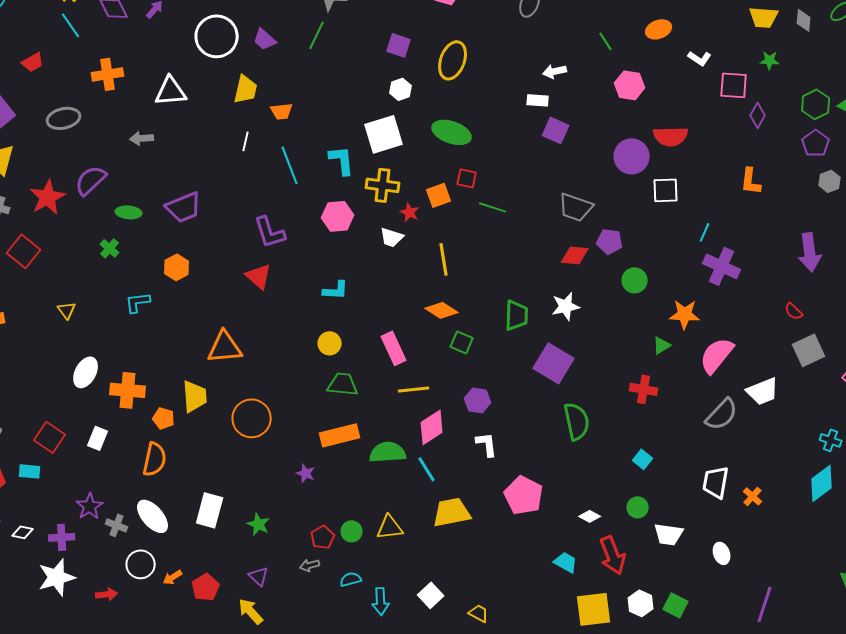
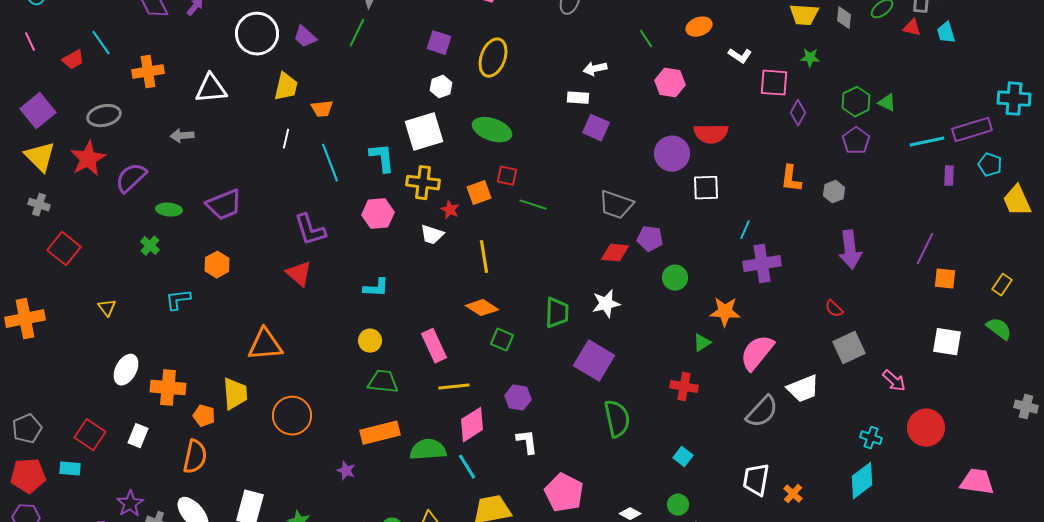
cyan line: (71, 25) -> (101, 43), moved
gray hexagon: (830, 181) -> (834, 192), moved
red star: (48, 197) -> (88, 159), moved
purple cross: (722, 266) -> (762, 264), turned -33

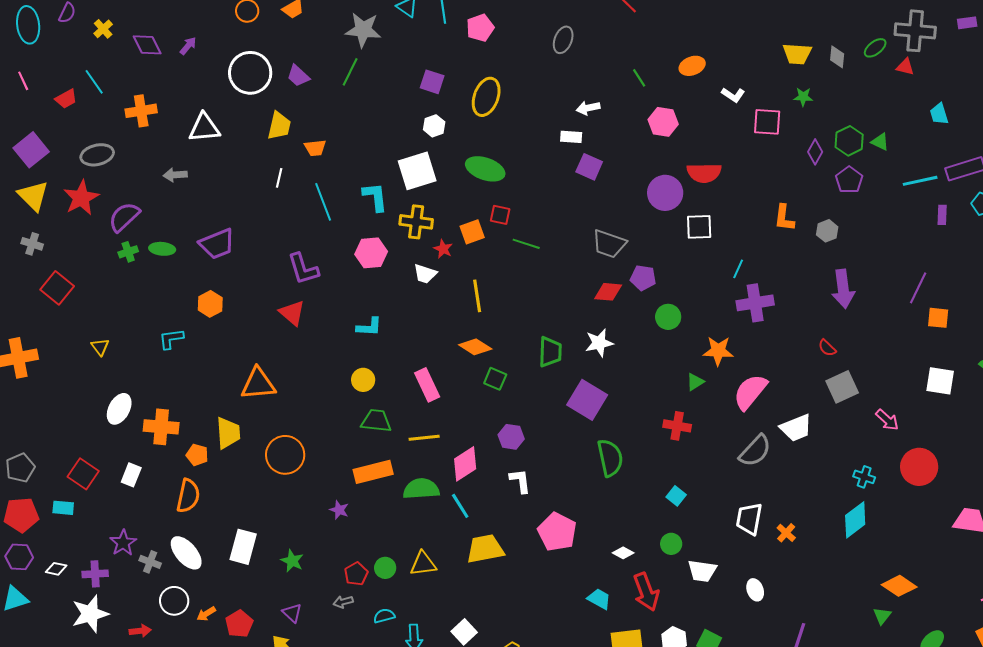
cyan trapezoid: (946, 33) -> (939, 114), moved
purple diamond: (798, 113) -> (815, 152), moved
green cross: (150, 246) -> (128, 252), moved, turned 30
yellow line: (454, 387) -> (424, 438), moved

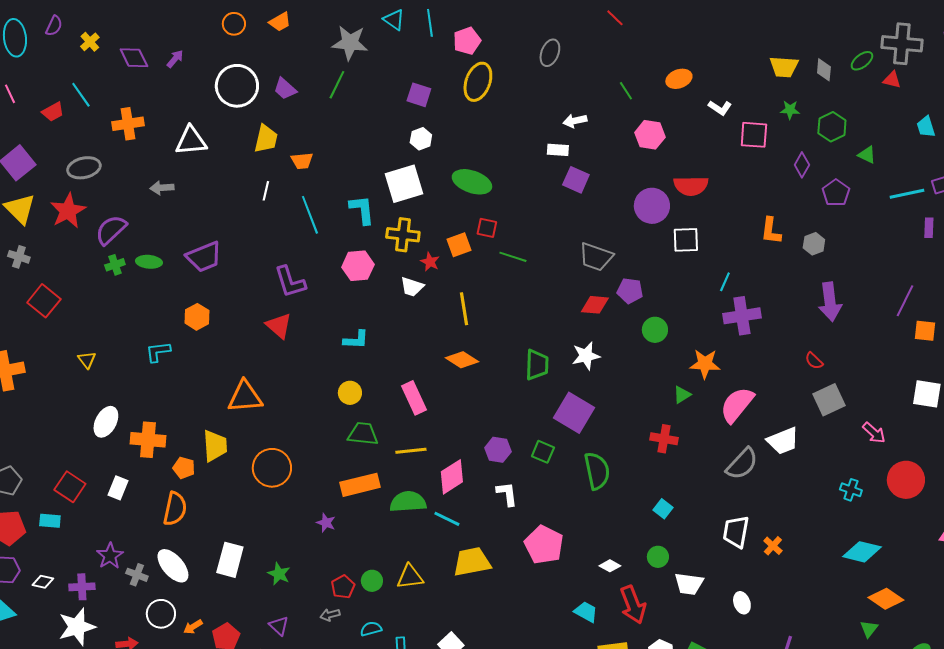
yellow ellipse: (486, 97) -> (478, 82), moved
green hexagon: (849, 141) -> (832, 127), moved
green square: (495, 379) -> (543, 452), moved
cyan line: (460, 506) -> (447, 519), turned -32
cyan diamond: (855, 520) -> (862, 552), moved, turned 51

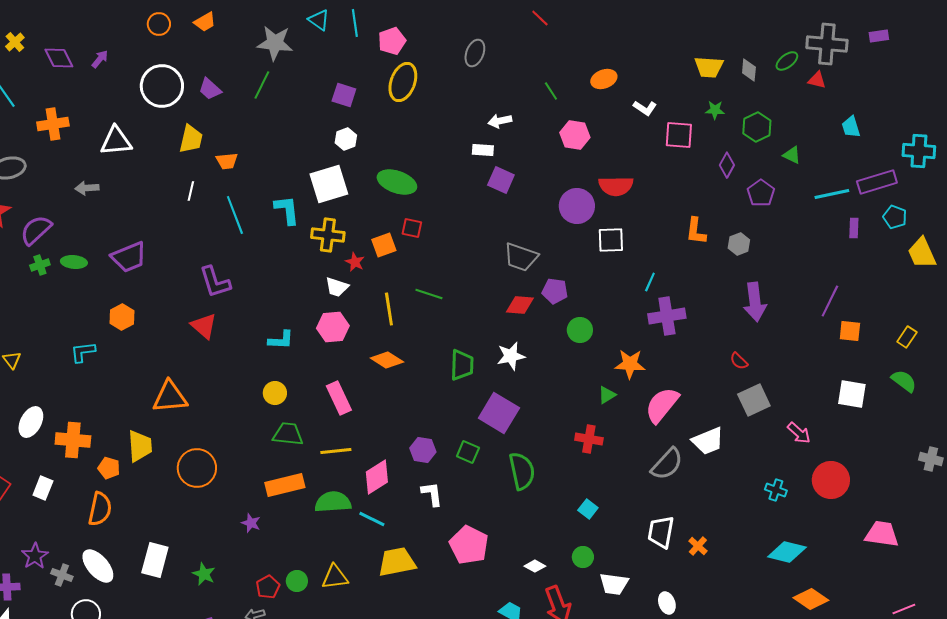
green line: (513, 257) -> (429, 294), moved
pink hexagon: (358, 266) -> (333, 327), moved

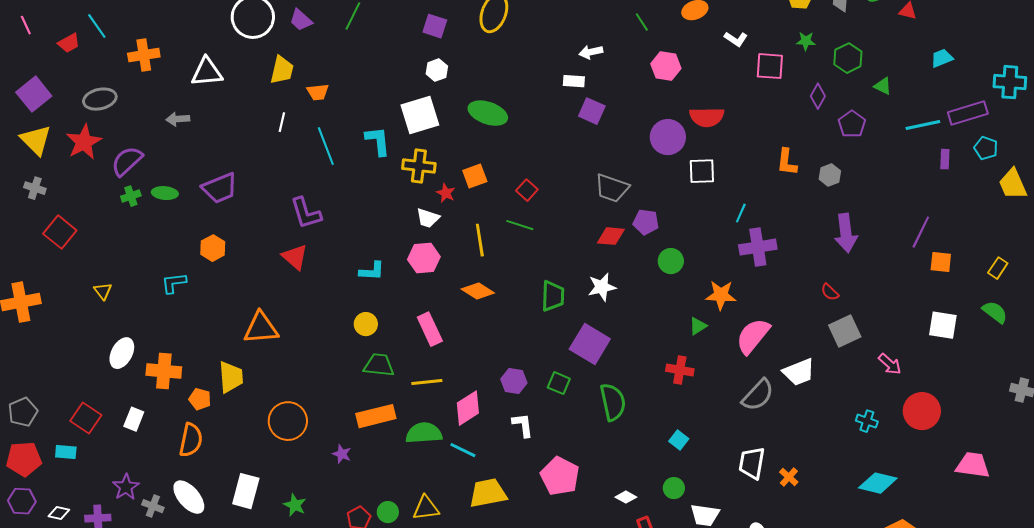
cyan trapezoid: (851, 127) -> (942, 58), turned 85
red square: (412, 228) -> (527, 190), moved, turned 30
orange circle: (197, 468) -> (288, 421), moved

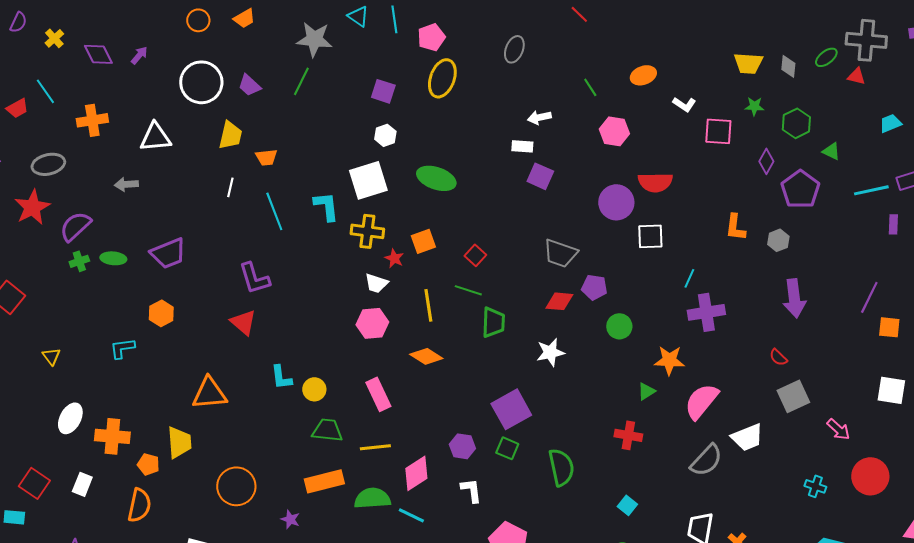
purple pentagon: (852, 124) -> (800, 189), size x1.4
cyan L-shape: (372, 271) -> (281, 377), moved, turned 80
green trapezoid: (553, 296) -> (493, 322), moved
purple square: (590, 344) -> (511, 409), moved, turned 30

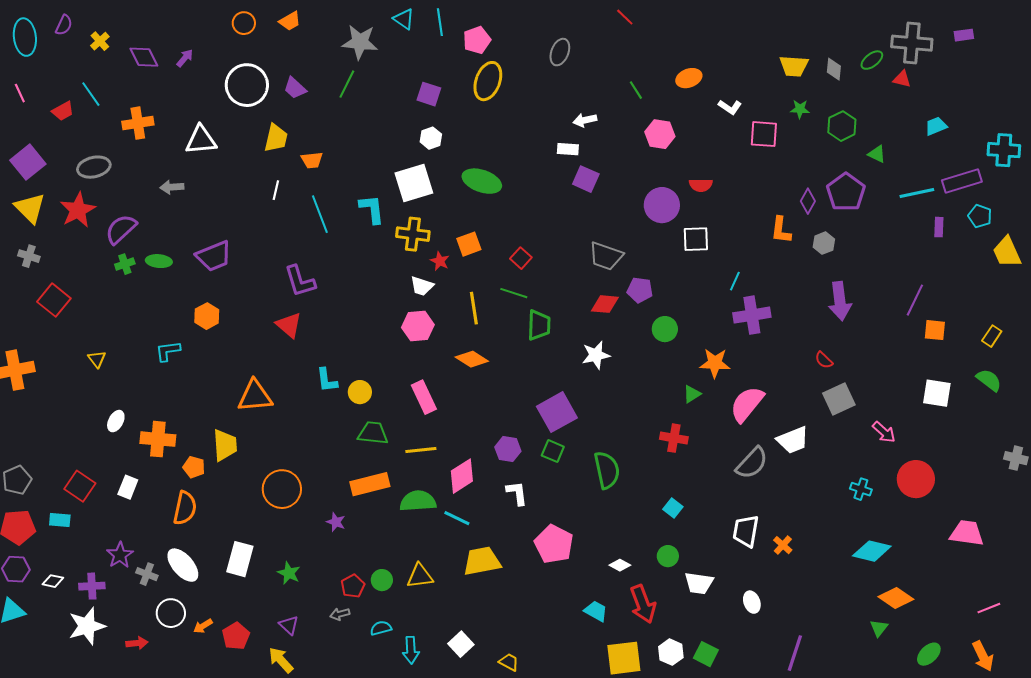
purple diamond: (766, 161) -> (808, 201), moved
red semicircle: (655, 182) -> (701, 185), size x0.7
white ellipse: (70, 418) -> (116, 421), size x0.7

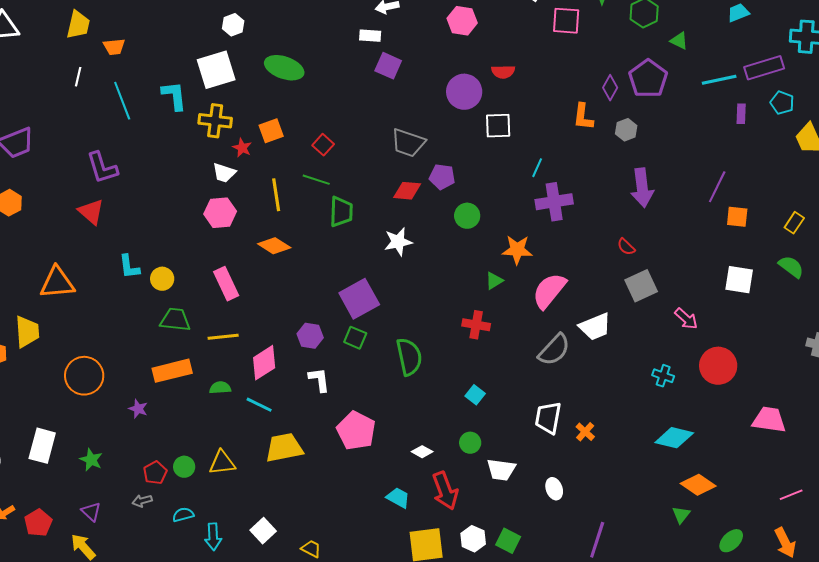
green semicircle: (418, 501) -> (220, 388), size x0.6

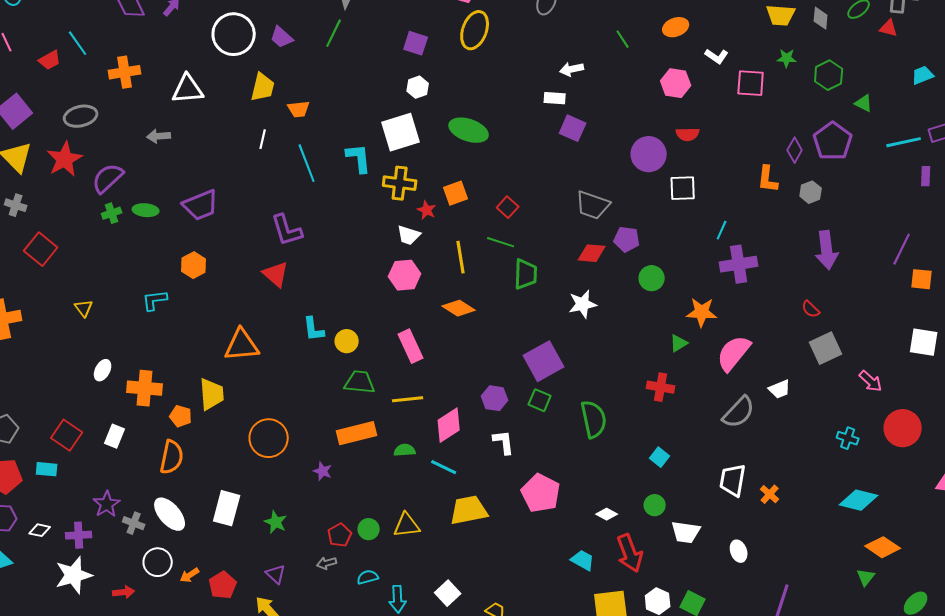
pink hexagon: (462, 21) -> (676, 83), moved
white trapezoid: (595, 327) -> (780, 389), size x0.7

